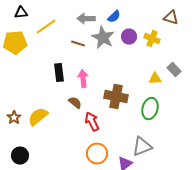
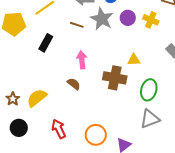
black rectangle: (59, 73) -> (46, 43), moved, turned 36
yellow triangle: (155, 79) -> (134, 60), moved
red arrow: (92, 122) -> (59, 129), moved
gray triangle: (142, 147) -> (150, 119), moved
black circle: (20, 156) -> (19, 128), moved

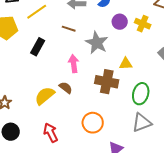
gray star: (102, 19) -> (97, 43), moved
yellow semicircle: (37, 98) -> (45, 96), moved
orange circle: (96, 135) -> (93, 123), moved

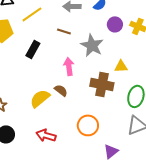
red arrow: (51, 133) -> (46, 135), turned -48

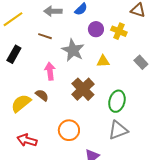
yellow triangle: (121, 66) -> (103, 61), moved
brown cross: (102, 84) -> (83, 89), turned 35

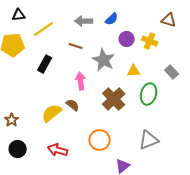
green ellipse: (117, 101) -> (149, 94), moved

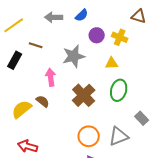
brown line: (76, 46) -> (36, 45), moved
gray star: (104, 60) -> (74, 56), turned 30
yellow triangle: (134, 71) -> (112, 63), moved
gray rectangle: (172, 72) -> (142, 118), moved
orange circle: (100, 140) -> (89, 136), moved

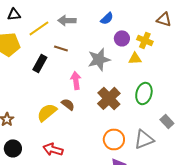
gray arrow: (54, 17) -> (67, 20), moved
yellow triangle: (112, 63) -> (135, 58), moved

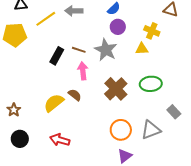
purple circle: (122, 38) -> (118, 27), moved
brown line: (61, 48) -> (79, 50), moved
gray star: (99, 59) -> (106, 50), turned -30
black rectangle: (40, 63) -> (57, 56), moved
green ellipse: (144, 93) -> (151, 84), turned 70

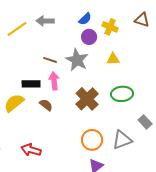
yellow cross: (152, 31) -> (110, 27), moved
black rectangle: (57, 56) -> (31, 84), moved, turned 60
yellow semicircle: (54, 103) -> (14, 103), moved

